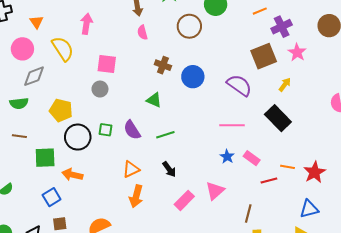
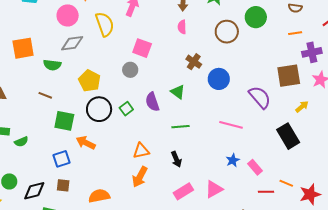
pink line: (232, 125) -> (231, 125), moved
green square: (106, 130) -> (126, 109), turned 32
purple semicircle: (132, 130) -> (152, 102), moved

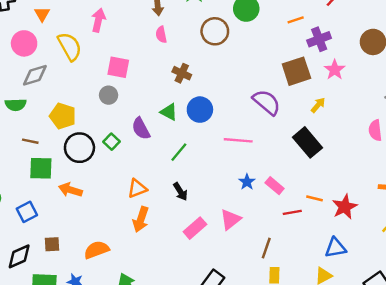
blue circle: (219, 79) -> (200, 110), moved
brown line: (45, 95) -> (30, 141), moved
green line: (180, 127) -> (179, 152), turned -36
blue square: (62, 159) -> (27, 212), moved

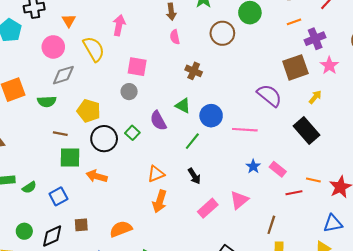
blue circle: (200, 110) -> (211, 116), moved

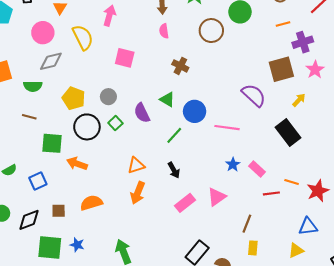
gray circle: (129, 92) -> (108, 97), moved
brown line: (60, 134) -> (29, 117), moved
orange semicircle: (121, 229) -> (91, 203), moved

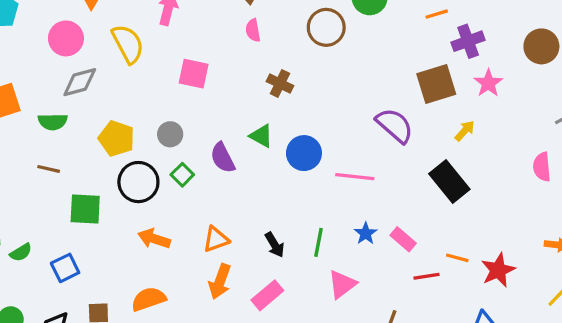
green line: (174, 135) -> (319, 242), moved, turned -30
orange arrow: (77, 164) -> (154, 239), moved
pink rectangle: (185, 203) -> (267, 295), moved

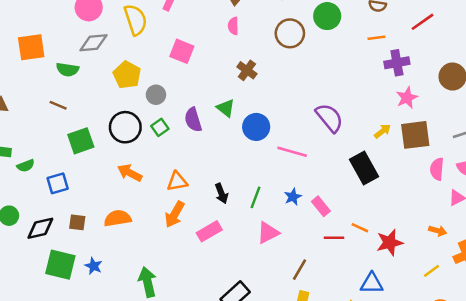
brown square: (436, 84) -> (415, 135), moved
yellow pentagon: (117, 138) -> (127, 75), moved
green square: (85, 209) -> (81, 141), turned -32

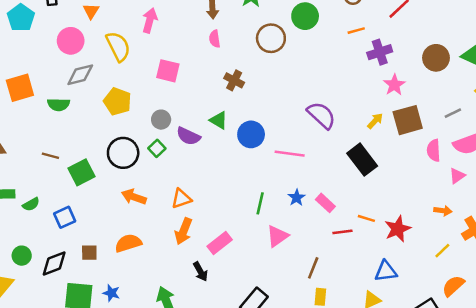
gray circle: (156, 95) -> (161, 120), moved
brown line: (58, 105) -> (50, 156), moved
purple semicircle: (193, 120) -> (188, 136), turned -40
black arrow: (221, 193) -> (201, 272), moved

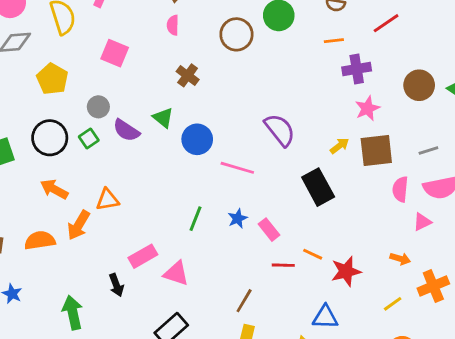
orange arrow: (183, 231) -> (79, 225), moved
pink triangle: (277, 236) -> (176, 273), moved, turned 45

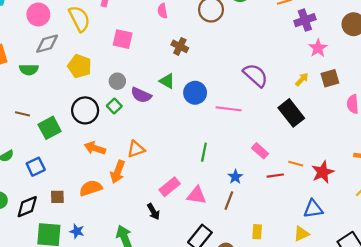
brown square: (376, 150) -> (330, 78), size x0.7
blue star: (238, 218) -> (235, 177), moved
brown line: (244, 301) -> (229, 201), moved

